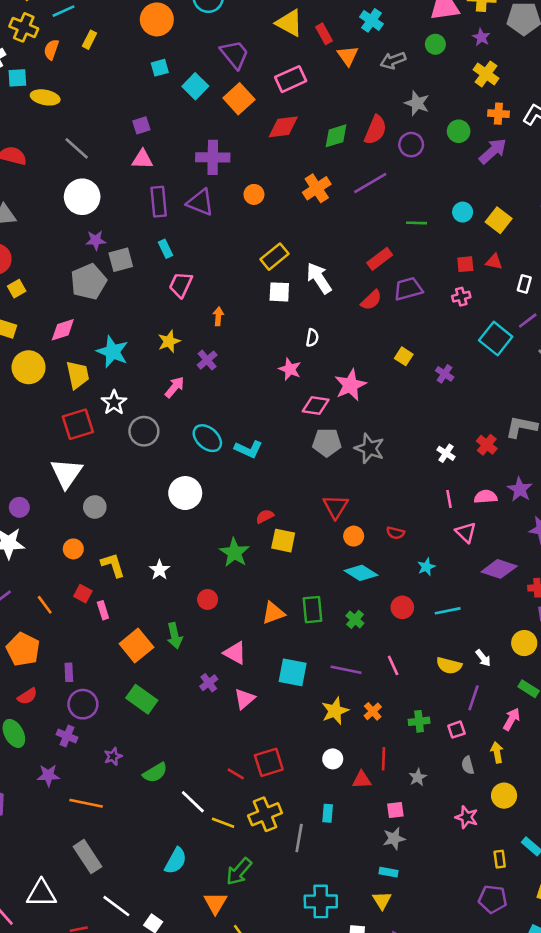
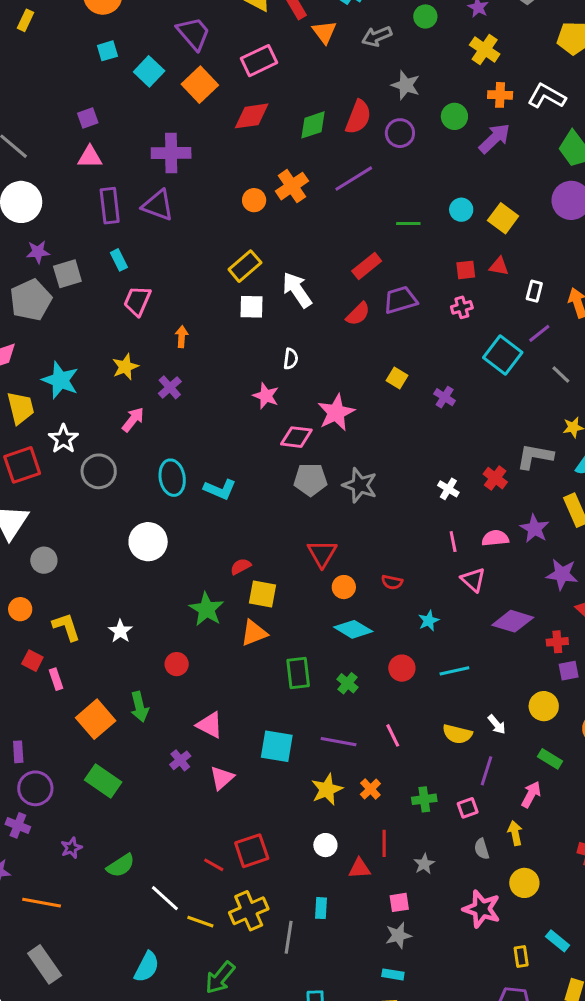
orange circle: (254, 194) -> (254, 200), moved
cyan ellipse: (207, 438) -> (172, 478), turned 40
orange triangle: (273, 613) -> (254, 633), moved
pink star: (467, 817) -> (482, 909), size x1.4

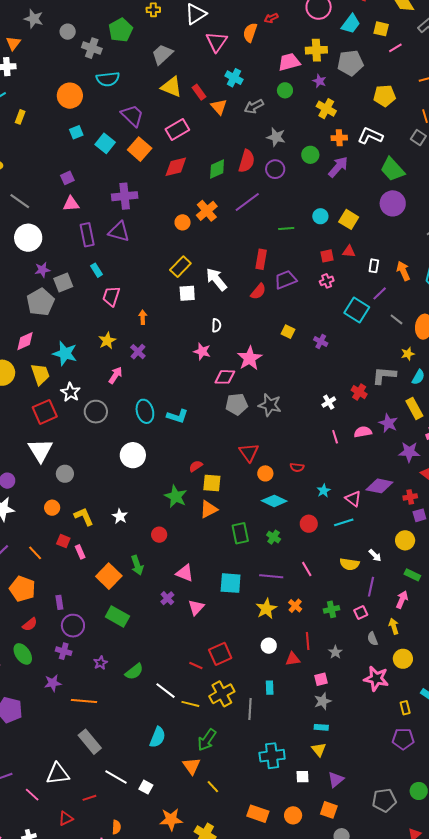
red rectangle: (367, 266) -> (261, 259), turned -36
white cross: (448, 489) -> (329, 402), turned 32
pink triangle: (473, 580) -> (353, 499), moved

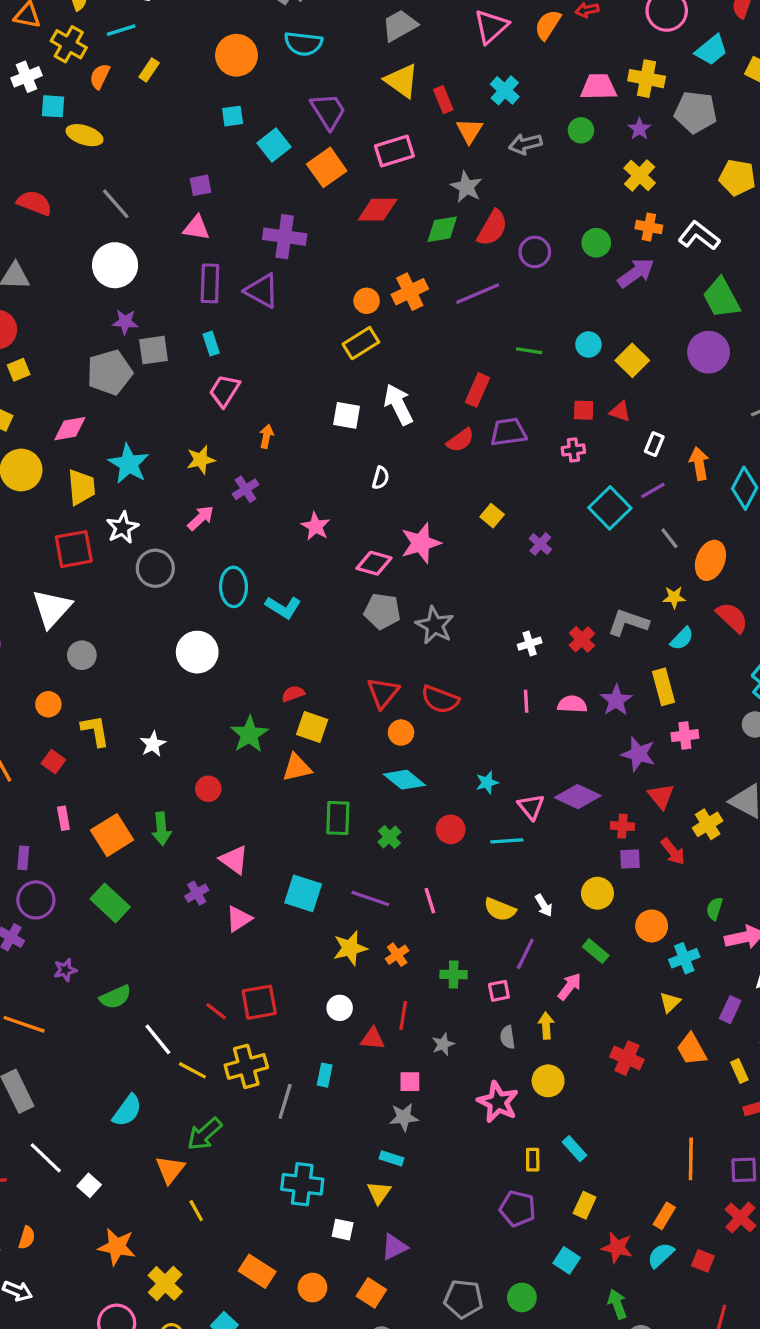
gray star: (276, 137) -> (466, 187), moved
yellow rectangle: (180, 267) -> (361, 343), moved
pink star: (202, 351) -> (316, 526), moved
red semicircle: (297, 467) -> (440, 699), moved, size x1.6
pink rectangle: (80, 552) -> (63, 818), moved

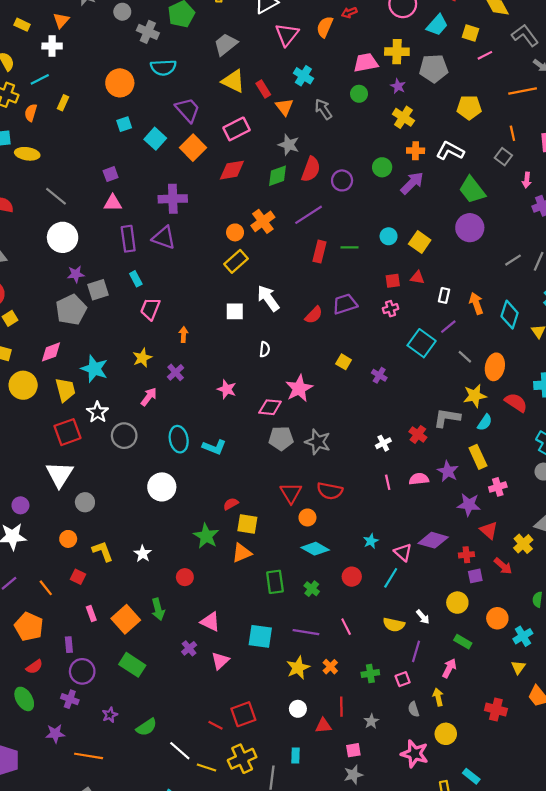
gray arrow: (525, 144) -> (323, 109), turned 80
red rectangle: (477, 390) -> (320, 252), moved
yellow star: (674, 597) -> (475, 396), size x1.5
cyan line: (507, 841) -> (391, 578), turned -45

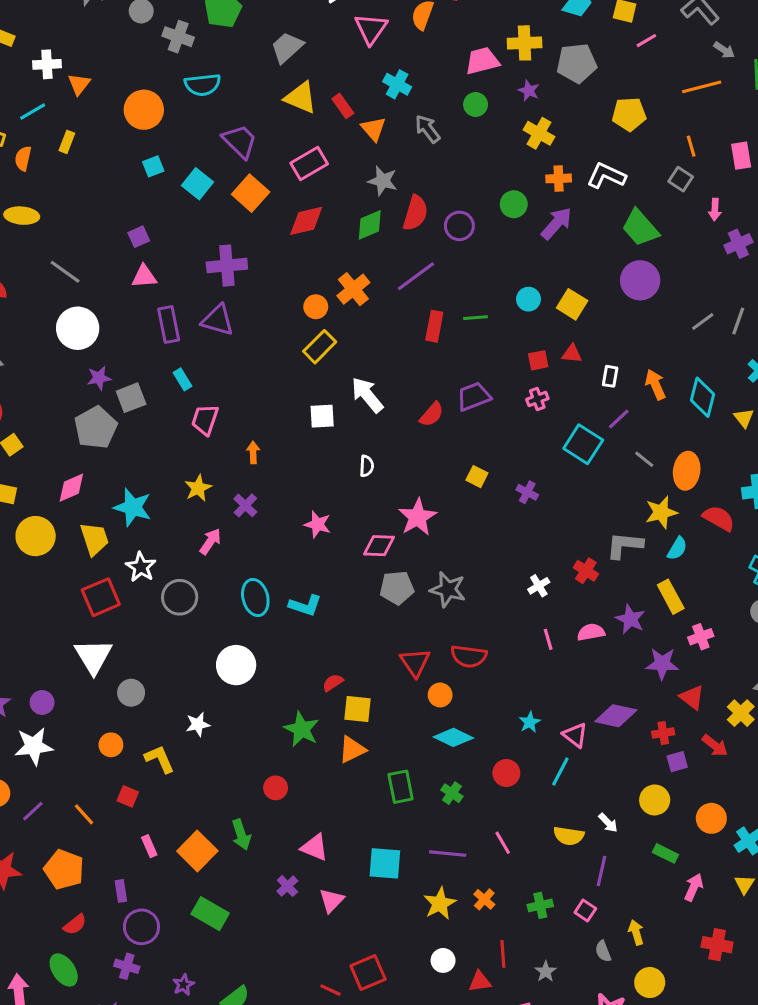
orange triangle: (61, 20) -> (79, 84), moved
white star: (143, 554) -> (198, 724), moved, turned 30
pink arrow: (449, 668) -> (694, 887), moved
pink square: (403, 679) -> (585, 911), turned -32

